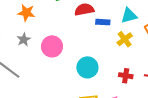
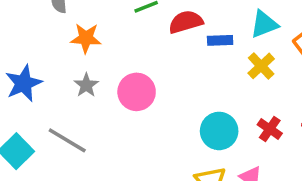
cyan circle: (87, 67) -> (219, 131), moved
red cross: (126, 76) -> (270, 129), turned 32

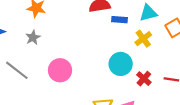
pink circle: (137, 92) -> (60, 70), moved
cyan circle: (219, 131) -> (121, 64), moved

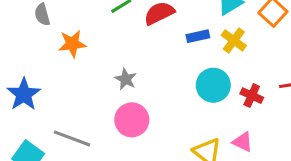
blue rectangle: (120, 20) -> (198, 36), moved
gray star: (33, 37) -> (126, 79), moved

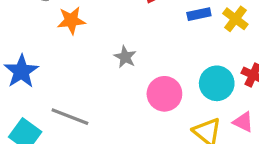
cyan circle: (213, 85) -> (217, 83), moved
pink circle: (132, 120) -> (164, 94), moved

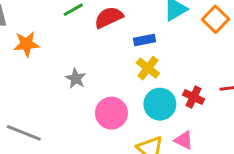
yellow cross: (235, 19) -> (148, 68), moved

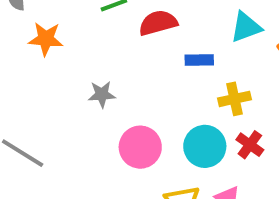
yellow cross: (148, 68) -> (234, 99), moved, turned 30
gray star: (76, 78) -> (102, 94), turned 30

